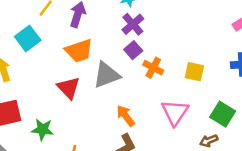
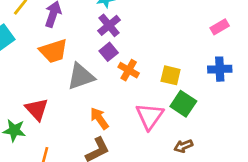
red triangle: (69, 88) -> (37, 109), moved
green square: (223, 114) -> (183, 104), moved

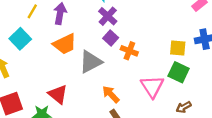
yellow square: (171, 75) -> (178, 48), moved

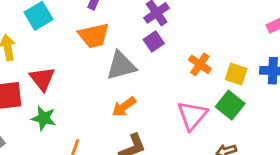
orange cross: (129, 51) -> (200, 64), moved
red triangle: (58, 94) -> (42, 79), moved
orange arrow: (111, 94) -> (124, 107), moved, turned -96

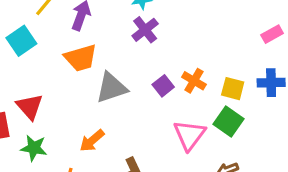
purple square: (154, 42) -> (163, 86), moved
orange arrow: (124, 107) -> (92, 141), moved

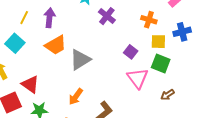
purple cross: (145, 30) -> (107, 16), moved
orange cross: (194, 81) -> (149, 20), moved
purple square: (163, 86) -> (131, 52), moved

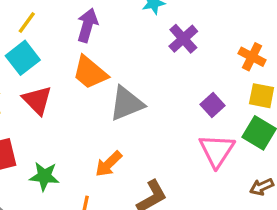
yellow line: (24, 18) -> (27, 22), moved
orange trapezoid: (56, 45) -> (90, 73), turned 60
red triangle: (30, 84) -> (37, 100), moved

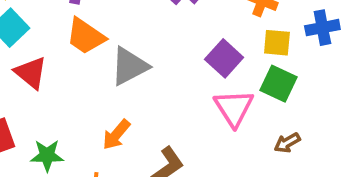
purple square: (212, 105) -> (224, 58), size x1.4

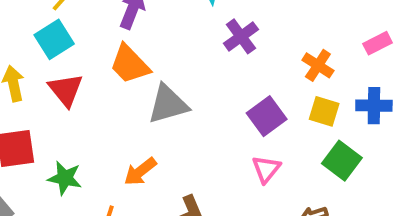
green square: (278, 84) -> (342, 161), moved
pink triangle: (234, 108) -> (266, 169), size x0.7

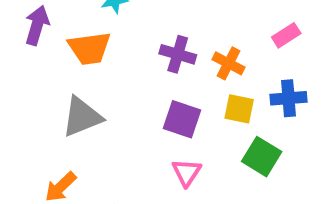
purple cross: (241, 36) -> (178, 54), moved, turned -32
orange trapezoid: (130, 64) -> (89, 48), moved, turned -48
purple square: (267, 116) -> (182, 119), turned -30

